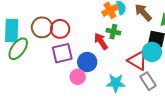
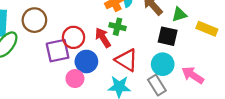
red circle: (60, 29) -> (74, 37), moved
cyan circle: (152, 52) -> (163, 64), moved
red triangle: (138, 61) -> (126, 60), moved

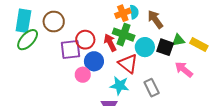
green triangle: (179, 14) -> (178, 40), moved
green cross: (118, 27) -> (124, 35), size x1.5
cyan circle: (163, 64) -> (145, 47), moved
pink arrow: (193, 75) -> (184, 69), moved

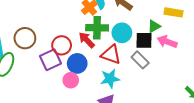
green triangle: (178, 40) -> (154, 26), moved
black square: (165, 47) -> (144, 40), moved
gray rectangle: (152, 88) -> (140, 60), moved

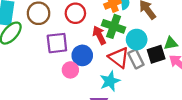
black square: (144, 40) -> (156, 54), turned -36
red circle: (62, 45) -> (75, 13), moved
gray rectangle: (140, 60) -> (136, 59), moved
cyan star: (110, 79) -> (110, 81), turned -30

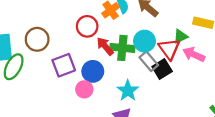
red circle: (75, 13) -> (87, 26), moved
green cross: (114, 26) -> (122, 48), moved
black square: (156, 54) -> (162, 69), moved
red triangle: (119, 58) -> (169, 49), moved, turned 30

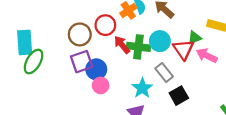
brown circle: (37, 39) -> (80, 34), moved
gray rectangle: (149, 61) -> (164, 72), moved
black square: (162, 69) -> (179, 96), moved
blue circle: (93, 71) -> (96, 69), moved

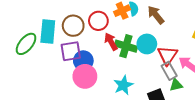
green triangle: (195, 38) -> (176, 85), moved
cyan rectangle: (25, 42) -> (48, 32), moved
gray rectangle: (164, 72) -> (169, 71), moved
pink circle: (101, 85) -> (85, 76), size x1.5

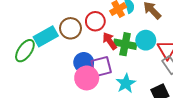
cyan rectangle: (48, 32) -> (46, 36), turned 60
purple square: (71, 51) -> (101, 67), moved

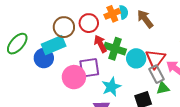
cyan rectangle: (46, 36) -> (54, 45), moved
cyan circle: (146, 40) -> (136, 58), moved
blue circle: (84, 62) -> (44, 58), moved

